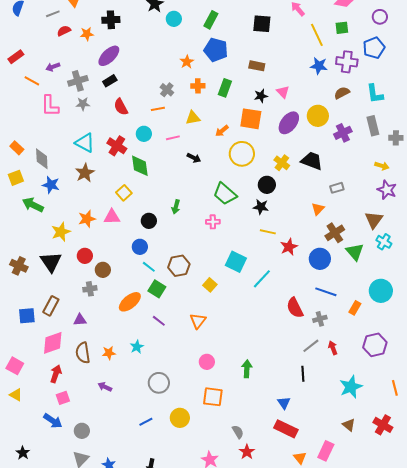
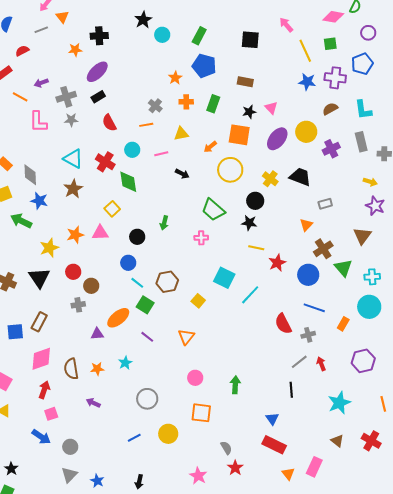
red semicircle: (64, 31) -> (22, 51), moved
cyan cross: (384, 242) -> (372, 277), moved, turned -35
purple triangle: (80, 320) -> (97, 334), moved

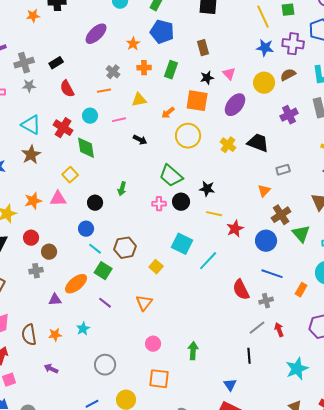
purple ellipse: (97, 72) -> (96, 34), moved
brown rectangle: (245, 82) -> (203, 48), turned 63
yellow circle: (306, 132) -> (264, 83), moved
black circle: (255, 201) -> (181, 202), moved

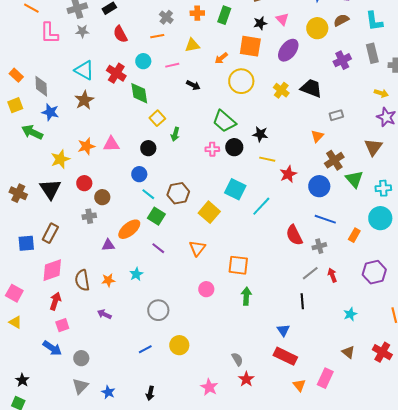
yellow square: (70, 175) -> (157, 118), moved
yellow square: (156, 267) -> (209, 212), size x1.5
cyan star: (297, 369) -> (350, 314), size x0.6
orange square: (159, 379) -> (238, 265), moved

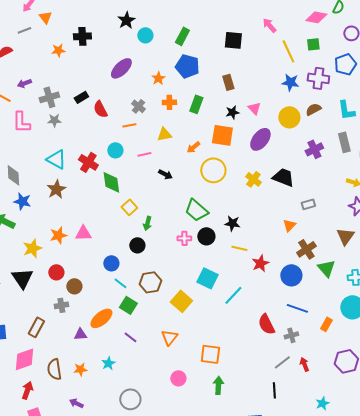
red semicircle: (120, 34) -> (100, 109), moved
black circle: (148, 148) -> (137, 245), moved
brown rectangle: (50, 233) -> (36, 327), moved

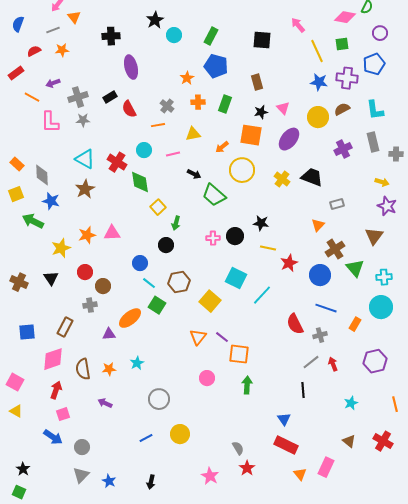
orange star: (58, 50) -> (62, 50), moved
purple ellipse: (121, 68) -> (131, 67), moved, turned -60
green trapezoid: (196, 210) -> (214, 195), moved
black triangle: (22, 278) -> (51, 278), size x0.7
purple line: (130, 337) -> (222, 337), moved

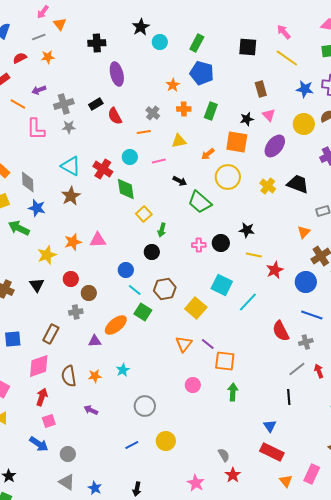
yellow line: (317, 51) -> (287, 58), moved, turned -30
brown rectangle: (257, 82) -> (261, 89), moved
gray triangle: (81, 475) -> (67, 482), turned -42

